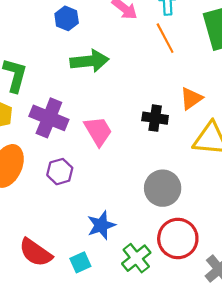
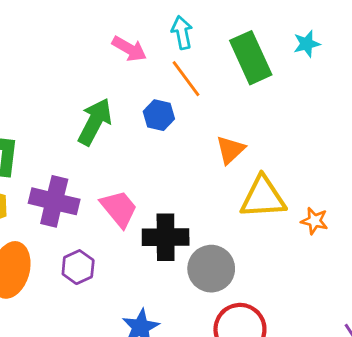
blue hexagon: (67, 18) -> (159, 115), moved
green arrow: (89, 61) -> (95, 122), turned -48
black cross: (155, 118) -> (166, 237), moved, size x1.4

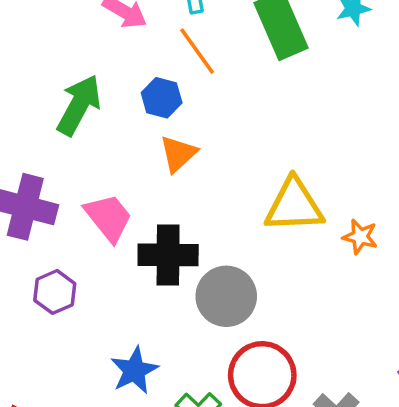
orange triangle: (230, 150) -> (178, 154), moved

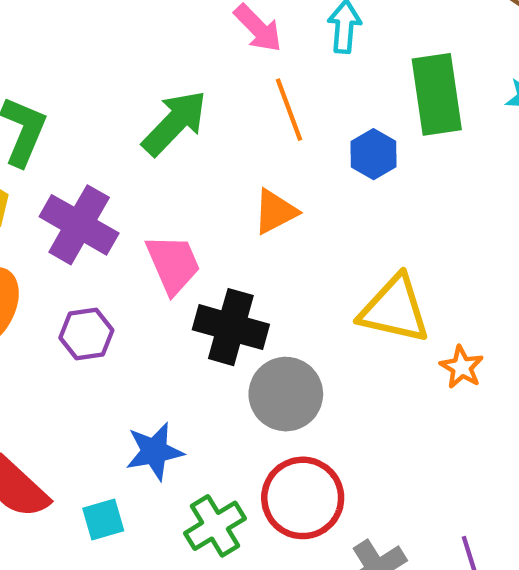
orange line: (197, 51) -> (289, 110), moved
blue hexagon: (162, 98) -> (373, 154), moved

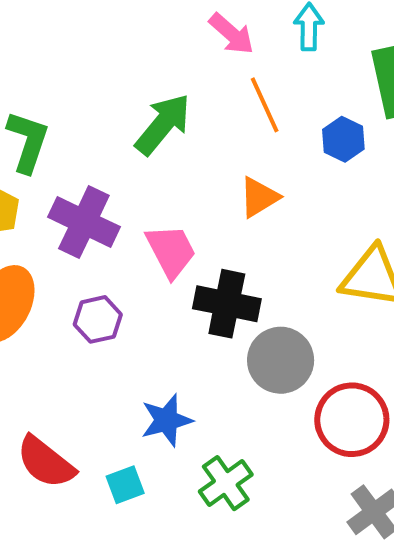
red circle: (303, 498) -> (352, 420), moved

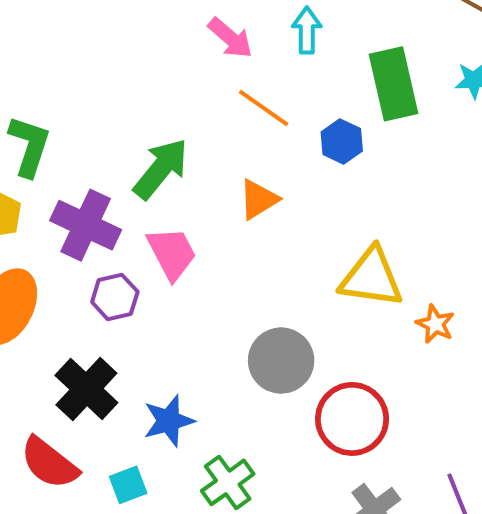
orange line: (265, 105) -> (264, 108), turned -30
green arrow: (163, 124) -> (161, 169), moved
black cross: (227, 304) -> (86, 389), moved, turned 32
purple hexagon: (98, 319) -> (115, 297), moved

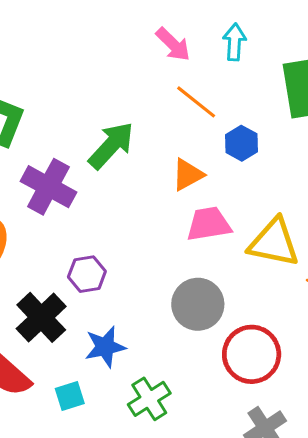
blue hexagon: (342, 141) -> (242, 143), moved
pink trapezoid: (172, 253) -> (209, 224), moved, turned -75
purple hexagon: (115, 297) -> (87, 274), moved

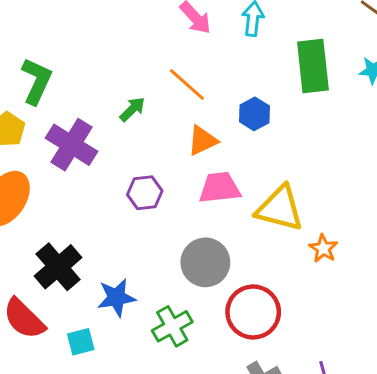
orange line: (196, 102) -> (187, 84), moved
green arrow: (111, 145) -> (132, 109), size x0.6
purple hexagon: (87, 274) -> (145, 193), moved
green cross: (149, 399) -> (172, 326), moved

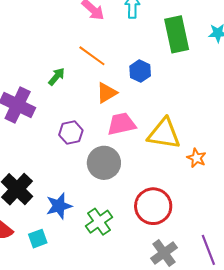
gray circle: (205, 262) -> (104, 163), moved

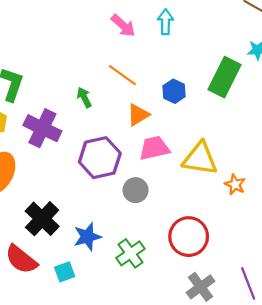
green rectangle: (177, 34) -> (225, 77), moved, turned 39
green arrow: (57, 76) -> (84, 97), turned -66
purple hexagon: (71, 133) -> (100, 158), size x1.6
gray circle: (104, 163) -> (136, 190), size x0.7

